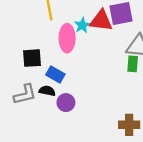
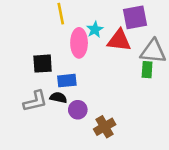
red triangle: (101, 21) -> (119, 40), moved
blue rectangle: (55, 74) -> (67, 81), turned -36
brown cross: (129, 125) -> (105, 127), moved, turned -30

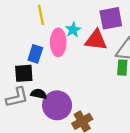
black square: (43, 64) -> (24, 73), moved
blue rectangle: (67, 81) -> (35, 54), moved, turned -66
purple circle: (78, 110) -> (57, 105), size x1.6

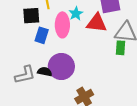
black square: (24, 73) -> (31, 16), moved
purple circle: (57, 105) -> (61, 67), moved

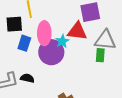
cyan star: (76, 14) -> (62, 41), moved
purple circle: (61, 67) -> (51, 52), moved

